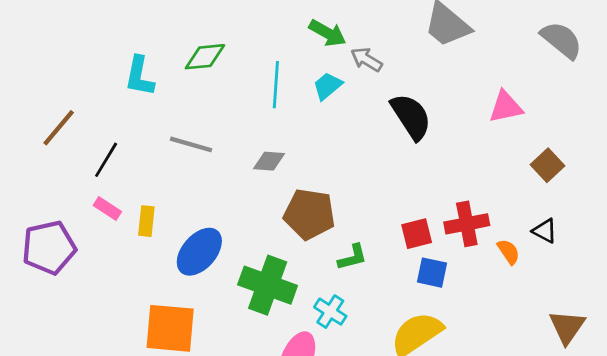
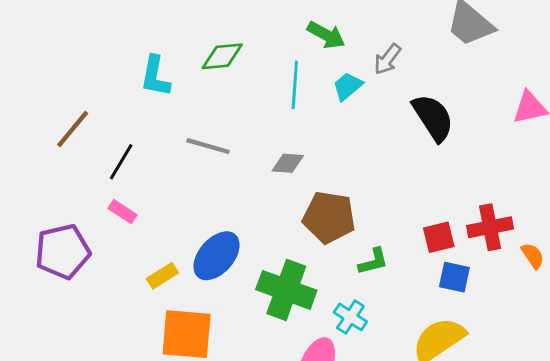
green arrow: (327, 33) -> (326, 35), moved
gray arrow: (366, 59) -> (387, 59), turned -84
yellow rectangle: (146, 221) -> (162, 276), moved, turned 52

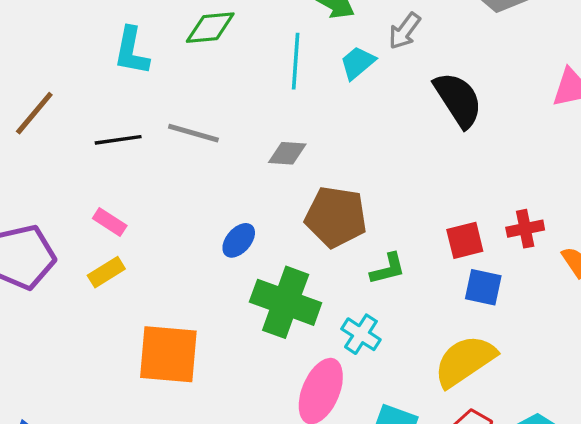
black line: (121, 162) -> (118, 140), moved, turned 51
pink rectangle: (123, 212) -> (110, 222), moved
red cross: (490, 227) -> (525, 229), size x0.7
blue ellipse: (217, 256) -> (239, 240), moved, size x0.6
yellow rectangle: (162, 276) -> (106, 272), moved

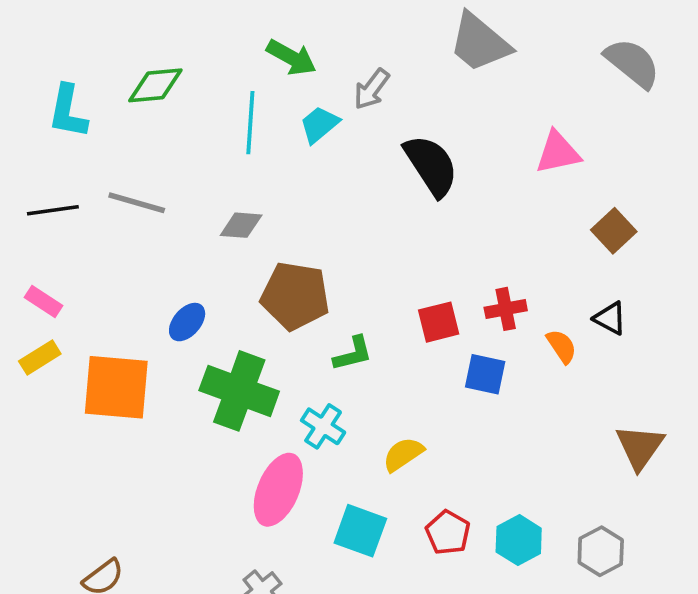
blue square: (483, 287) -> (485, 374), moved
orange square: (168, 354) -> (116, 387), moved
yellow semicircle: (465, 361) -> (403, 454), moved, size x0.6

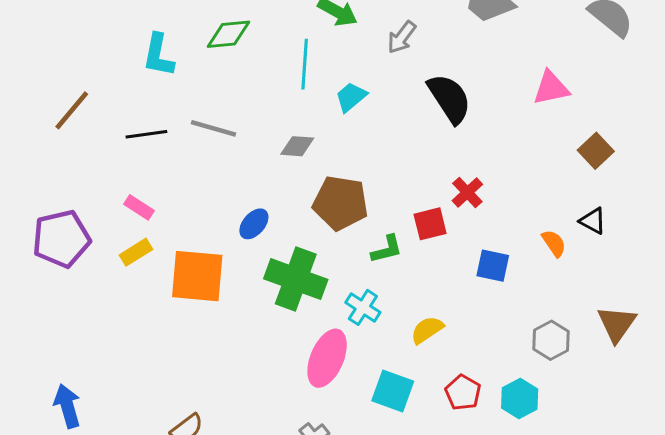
cyan trapezoid: (319, 125) -> (351, 97), moved
red cross: (506, 309) -> (467, 192), moved, turned -32
red square: (439, 322) -> (430, 224), moved
gray hexagon: (601, 551) -> (551, 340), moved

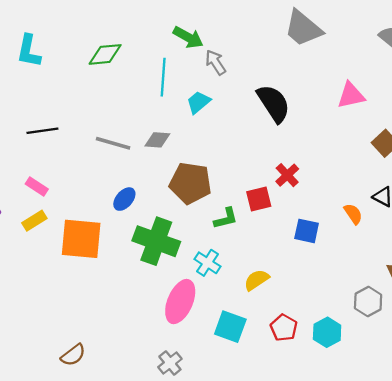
gray arrow: (402, 37) -> (215, 62), moved, turned 110
cyan L-shape: (158, 55) -> (29, 51), moved
gray line: (214, 128) -> (113, 143), moved
gray hexagon: (551, 340) -> (368, 302), moved

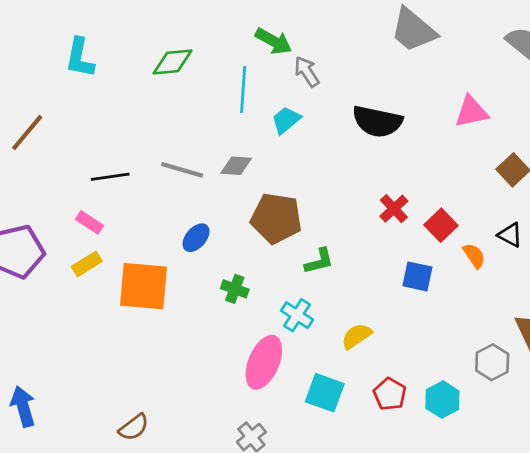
black semicircle: (274, 103) -> (377, 121), turned 135
black line: (42, 131) -> (110, 177), moved
red square: (259, 199) -> (441, 225), moved, turned -30
green cross: (156, 241) -> (235, 289), size x0.5

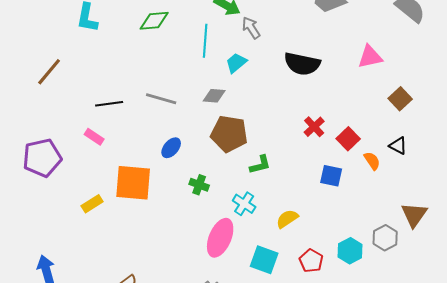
gray diamond: (236, 166) -> (214, 96), moved
yellow rectangle: (87, 264) -> (92, 204), moved
cyan hexagon: (442, 400) -> (350, 251), moved

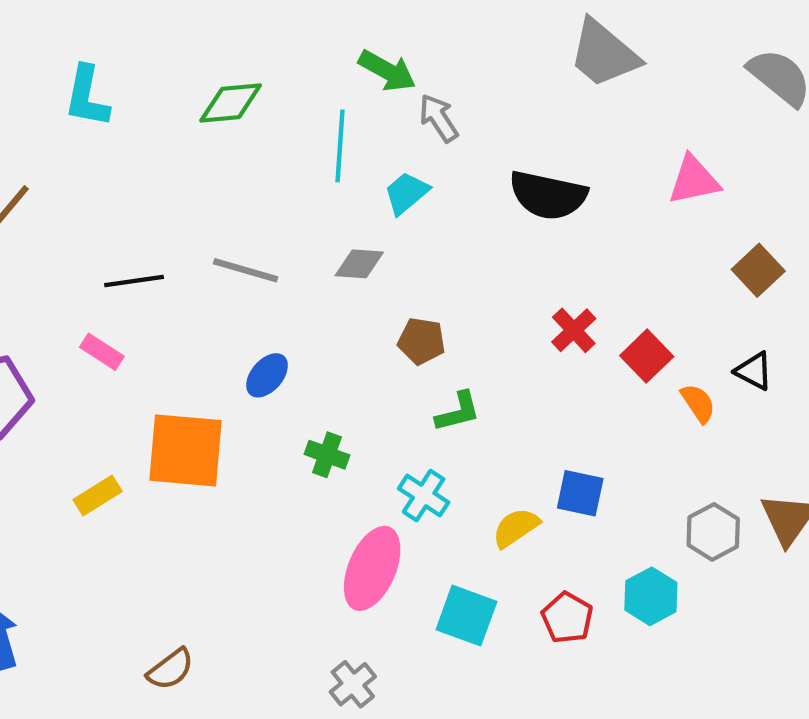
brown pentagon: (229, 134) -> (421, 341), moved, size x0.6
blue square: (331, 176) -> (580, 493), moved
gray hexagon: (385, 238) -> (713, 532), moved

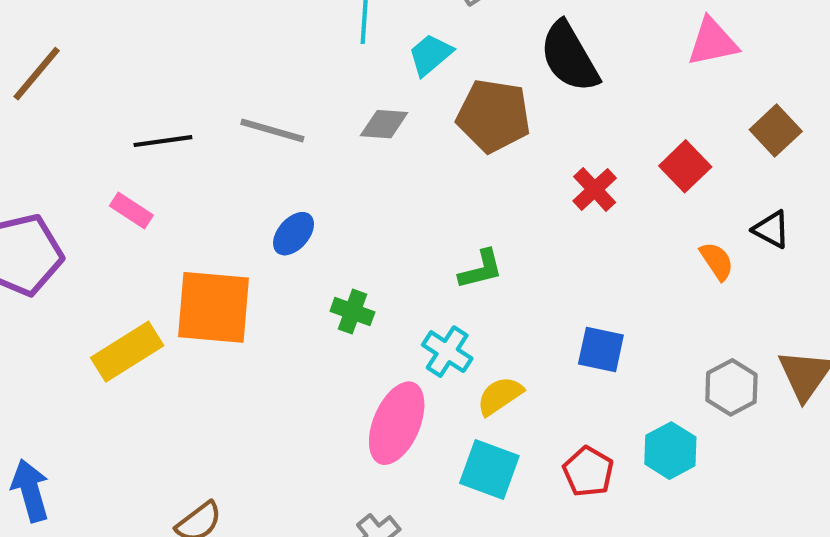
black semicircle: (548, 195) -> (569, 57), turned 48
brown pentagon: (421, 341) -> (494, 116), moved, size x1.6
red square: (647, 356) -> (685, 166), moved
yellow rectangle: (98, 495) -> (127, 352), size x1.5
yellow semicircle: (516, 528) -> (500, 396), moved

